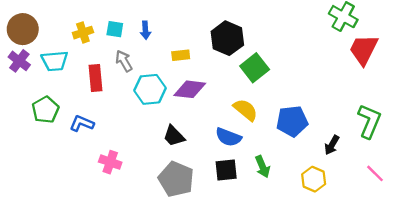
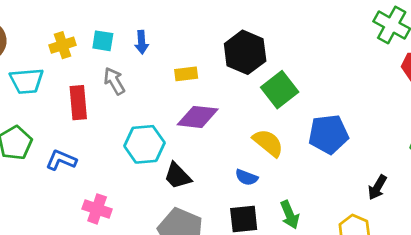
cyan hexagon: (150, 89) -> (144, 144), moved
blue pentagon: (292, 121) -> (328, 134), moved
blue semicircle: (228, 137) -> (247, 177), size x0.7

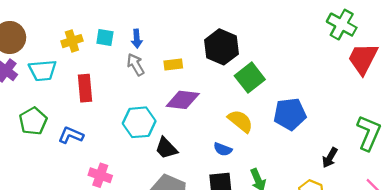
gray arrow: (114, 81) -> (136, 65), moved

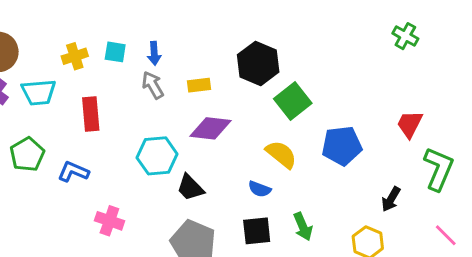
green cross: (342, 25) -> (405, 36), size x0.7
red trapezoid: (363, 59) -> (410, 124), moved, size x0.7

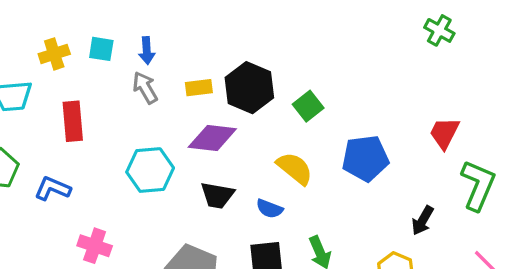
black hexagon: (258, 63) -> (249, 88), moved
green square: (293, 101) -> (308, 106), size x0.7
black trapezoid: (190, 188) -> (217, 195), moved, turned -36

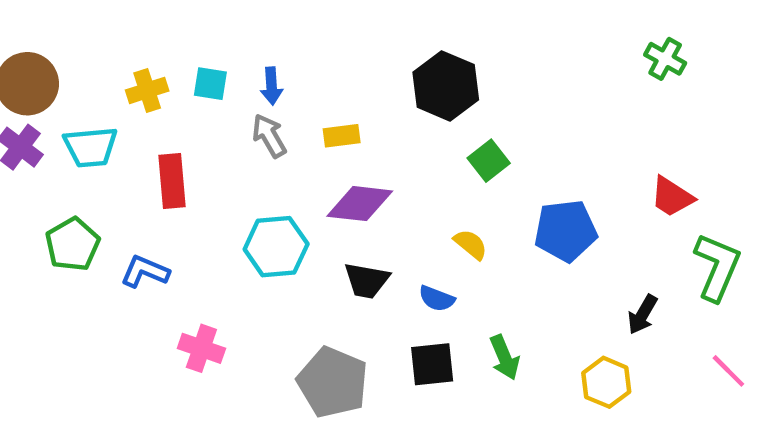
black hexagon: (249, 88) -> (446, 86), moved
red trapezoid: (444, 133) -> (672, 197), turned -84
yellow semicircle: (295, 168) -> (471, 244), size x0.7

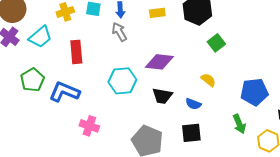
yellow rectangle: (342, 136) -> (157, 13), moved
cyan trapezoid: (91, 147) -> (40, 37), turned -35
blue pentagon: (566, 231) -> (254, 92), moved
blue L-shape: (145, 271) -> (64, 92), size x1.4
green arrow: (505, 357) -> (239, 124), moved

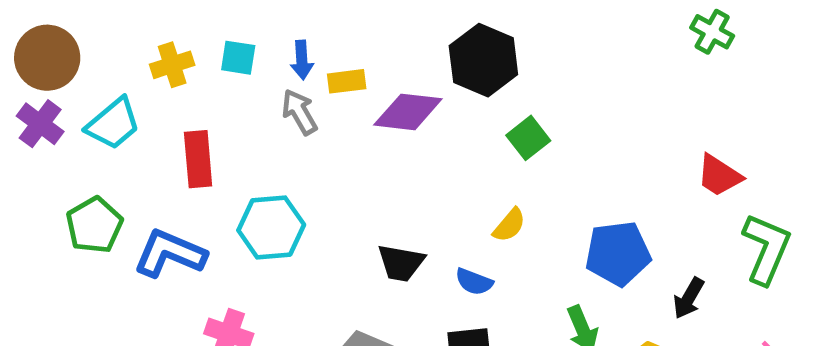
yellow rectangle: (157, 13) -> (347, 81), moved
purple diamond: (159, 62) -> (408, 112), moved
yellow semicircle: (208, 80) -> (509, 225), turned 91
cyan hexagon: (122, 81) -> (271, 227), moved

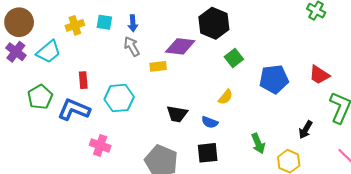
yellow rectangle: (347, 81) -> (158, 66), moved
red rectangle: (198, 159) -> (83, 80), moved, size x0.7
blue pentagon: (618, 253) -> (274, 79), moved

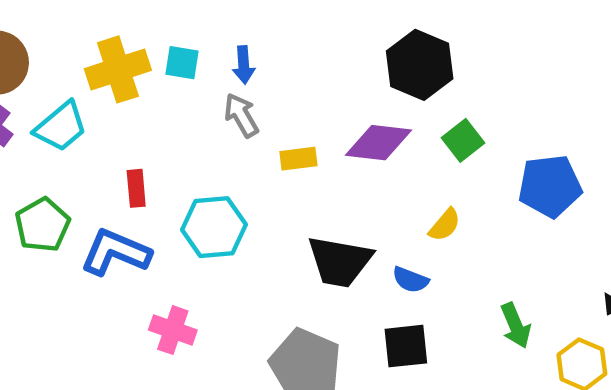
yellow cross: (75, 25) -> (118, 69), size x1.5
purple diamond: (180, 46) -> (378, 143), moved
black trapezoid: (177, 114) -> (340, 261), size x1.4

